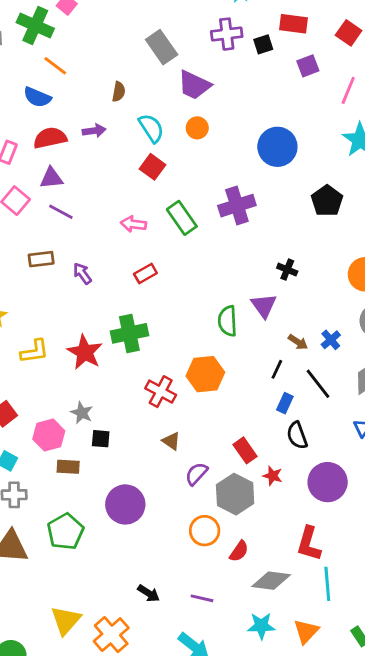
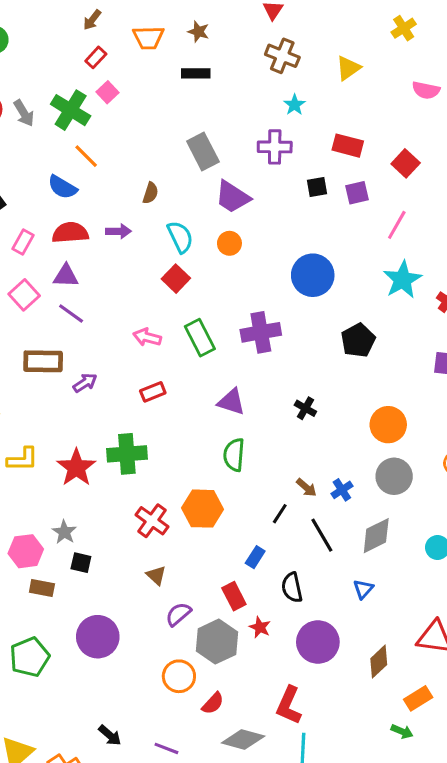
black square: (263, 44) -> (317, 187), moved
brown rectangle: (41, 259) -> (43, 361), size x1.4
purple arrow: (82, 273) -> (85, 383), turned 85
purple triangle: (264, 306) -> (231, 402), moved, turned -44
blue rectangle: (285, 403) -> (255, 557), moved

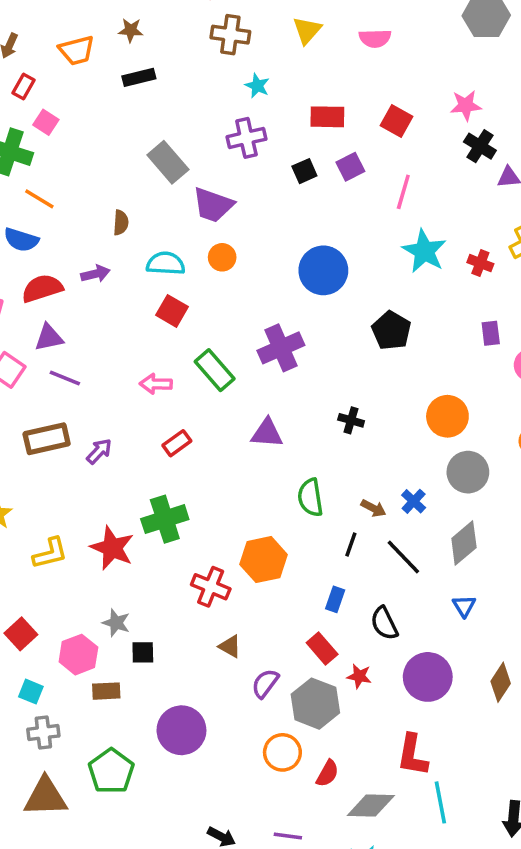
pink semicircle: (426, 90) -> (375, 38), moved
cyan semicircle: (180, 237) -> (166, 263), turned -48
green semicircle: (234, 455) -> (310, 498), moved

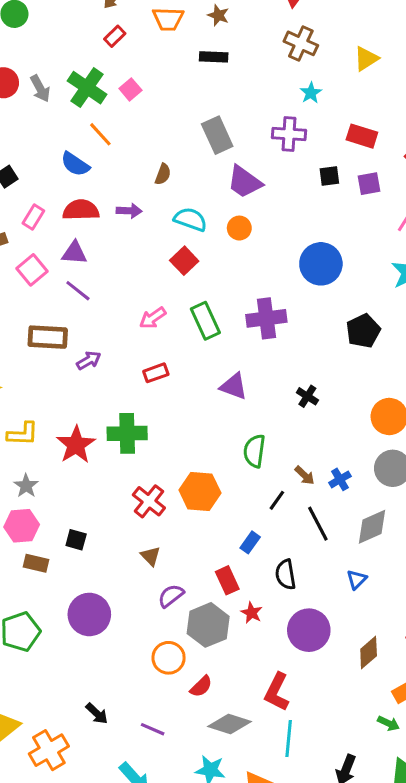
pink square: (46, 122) -> (130, 89), moved
pink arrow: (156, 384) -> (153, 318), turned -52
gray star: (116, 623) -> (26, 486), moved

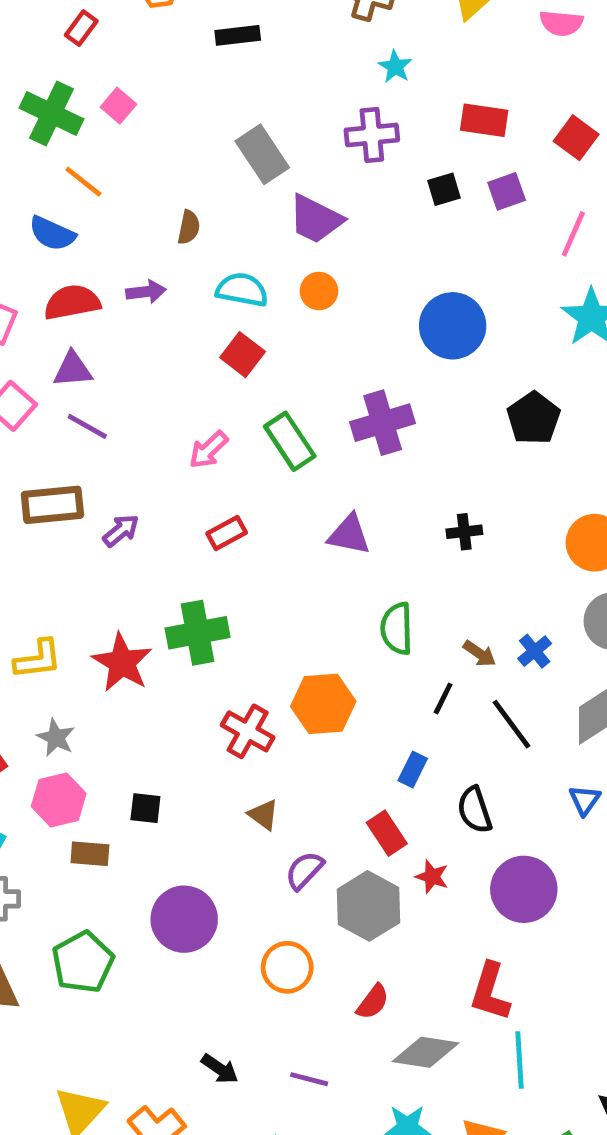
black cross: (307, 396) -> (464, 532), turned -30
orange circle: (169, 658) -> (287, 967), moved

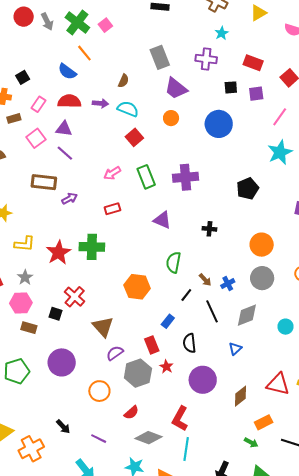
cyan semicircle: (242, 290) -> (128, 109), moved
blue circle: (453, 326) -> (219, 124), moved
red cross: (248, 731) -> (75, 297), moved
brown triangle: (263, 815) -> (103, 327), size x1.6

